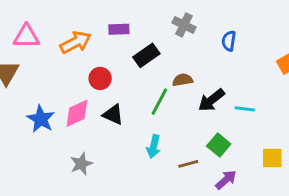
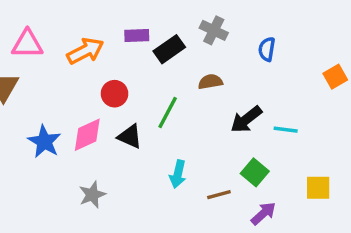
black rectangle: (146, 55) -> (169, 49), moved
brown semicircle: (183, 80) -> (210, 82), moved
green line: (159, 102) -> (168, 112), moved

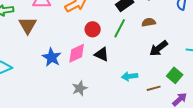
green line: (168, 112) -> (120, 28), moved
black arrow: (246, 119) -> (159, 48), moved
cyan arrow: (178, 174) -> (130, 76), turned 70

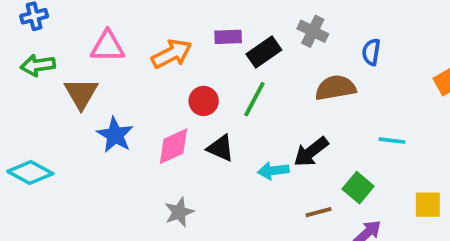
brown semicircle: (149, 22) -> (335, 88), moved, size x1.5
black arrow: (159, 48) -> (311, 152), moved
blue star: (52, 57) -> (115, 135), moved
cyan arrow: (130, 76) -> (273, 171), moved

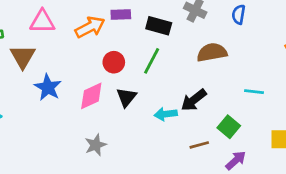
purple rectangle: (228, 37) -> (121, 15), moved
black rectangle: (264, 52) -> (159, 26), turned 50
blue semicircle: (371, 52) -> (239, 15), moved
black triangle: (221, 148) -> (126, 97), turned 45

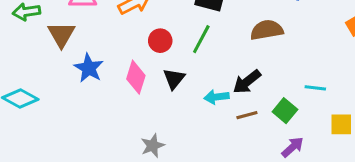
cyan line: (254, 92) -> (315, 88), moved
pink diamond: (91, 96) -> (136, 77), turned -48
gray star: (96, 145) -> (153, 146), moved
brown line: (199, 145) -> (247, 115), moved

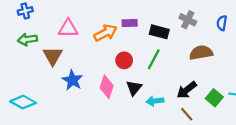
cyan arrow: (216, 97) -> (155, 101), moved
green square: (285, 111) -> (214, 98), moved
brown line: (247, 115) -> (187, 114), turned 64

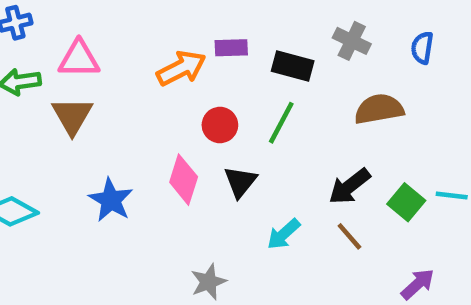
pink triangle: (68, 29) -> (79, 59), moved
blue star: (72, 80) -> (111, 200), moved
cyan arrow: (155, 101) -> (284, 234), moved, turned -35

